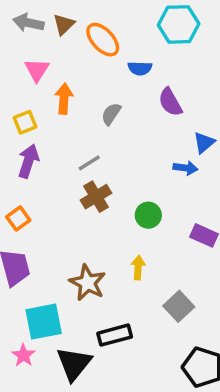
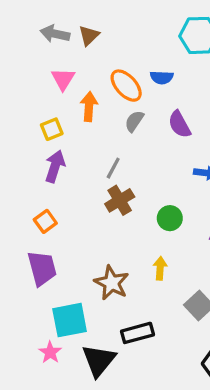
orange ellipse: (103, 40) -> (126, 86), moved
purple semicircle: (170, 102) -> (179, 124), moved
gray line: (89, 163) -> (113, 168), turned -30

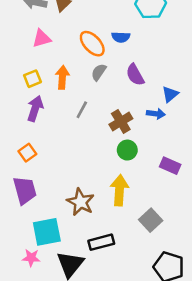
pink triangle: (63, 79) -> (42, 38), turned 42
orange arrow: (89, 107) -> (62, 77), moved
brown cross: (120, 200) -> (121, 121), moved
yellow arrow: (160, 268) -> (119, 190), size x1.6
pink star: (50, 352) -> (31, 258), turned -30

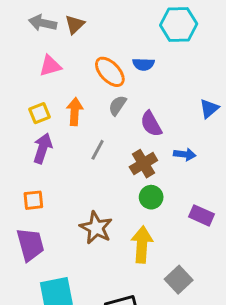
purple semicircle: (135, 75) -> (151, 124), moved
blue triangle: (170, 94) -> (209, 109), moved
orange square: (27, 153) -> (33, 200), turned 30
brown star: (81, 202) -> (96, 228), moved

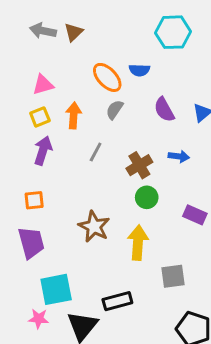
pink triangle: (50, 66) -> (43, 85), moved
purple semicircle: (151, 124) -> (164, 110), moved
gray square: (179, 280) -> (173, 276), turned 35

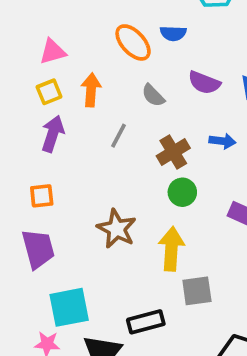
gray semicircle: (115, 110) -> (153, 95), moved, turned -78
purple semicircle: (164, 110) -> (204, 83), turned -40
gray square: (173, 276) -> (197, 291), moved

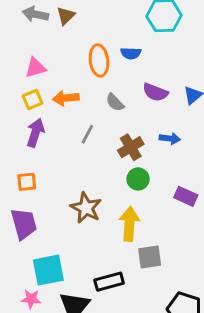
orange ellipse: (133, 42) -> (99, 60), turned 36
orange arrow: (91, 90) -> (66, 98), turned -100

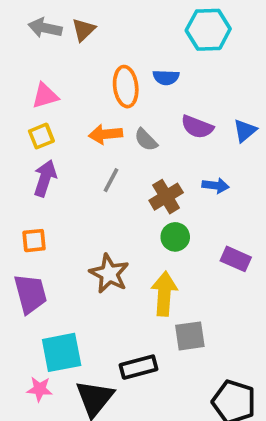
orange arrow: (66, 98) -> (106, 134), moved

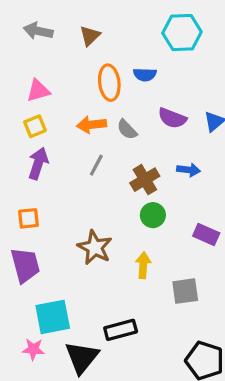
brown triangle: (84, 30) -> (90, 36), moved
yellow arrow: (164, 294) -> (143, 265), size x0.7
gray square: (190, 336) -> (185, 291), moved

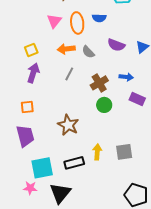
pink triangle: (38, 91) -> (54, 21), moved, turned -35
purple rectangle: (206, 235) -> (137, 99), moved
yellow arrow: (143, 265) -> (97, 152), moved
black rectangle: (121, 330) -> (74, 163), moved

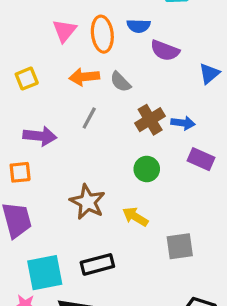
purple semicircle: (116, 45) -> (165, 51), moved
purple arrow: (33, 73) -> (40, 136), moved, turned 78
brown cross: (99, 83) -> (150, 120), moved
yellow arrow: (97, 152) -> (135, 217), moved, turned -63

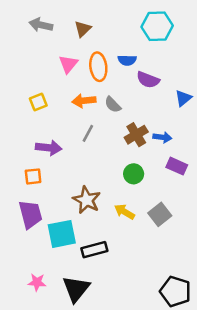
gray square: (180, 246) -> (160, 214), moved, turned -30
cyan square: (45, 273) -> (62, 234), moved

